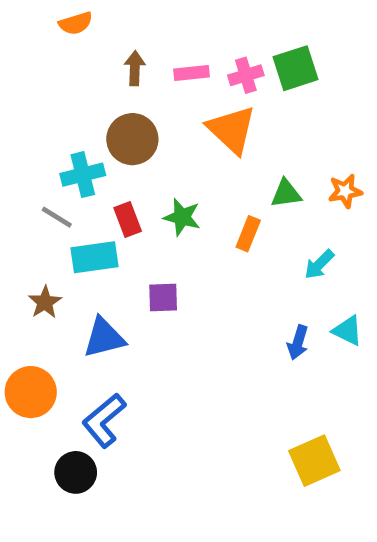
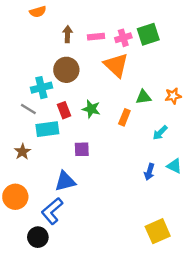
blue triangle: (104, 338) -> (65, 181), moved

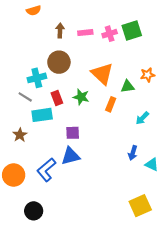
orange triangle: (116, 65) -> (102, 74), moved
orange star: (173, 96) -> (148, 75), moved
cyan triangle: (174, 166) -> (152, 164), moved
blue triangle: (65, 181) -> (71, 156), moved
blue L-shape: (52, 211) -> (46, 170), moved

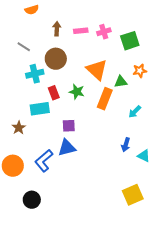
green square: (132, 30) -> (130, 41), moved
gray line: (25, 97) -> (24, 47), moved
orange rectangle: (111, 104) -> (105, 99), size x1.5

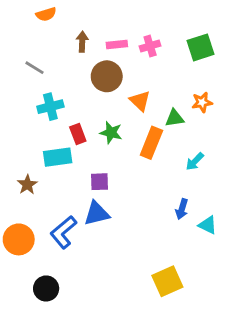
green square: (130, 41) -> (201, 47), moved
brown circle: (56, 59) -> (107, 76), moved
orange triangle: (97, 70) -> (140, 101), size x0.7
yellow square: (133, 195) -> (167, 281), moved

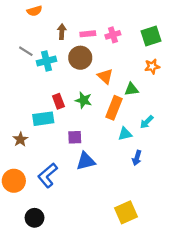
orange star: (202, 102) -> (152, 66), moved
cyan cross: (50, 107) -> (46, 61), moved
blue triangle: (97, 213) -> (86, 161), moved
cyan triangle: (208, 225) -> (125, 134), moved, turned -40

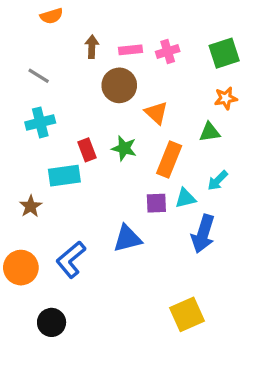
cyan cross: (46, 61) -> (40, 122), moved
green triangle: (131, 89) -> (210, 132), moved
purple square: (75, 137) -> (156, 203), moved
blue arrow: (137, 158) -> (203, 234), size x1.6

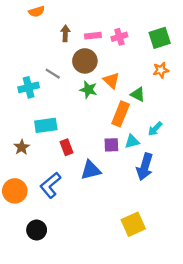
gray line: (39, 76) -> (53, 74), moved
green triangle: (210, 132) -> (138, 94), moved, turned 35
green star: (124, 148) -> (88, 90), moved
red rectangle: (87, 150) -> (66, 147), moved

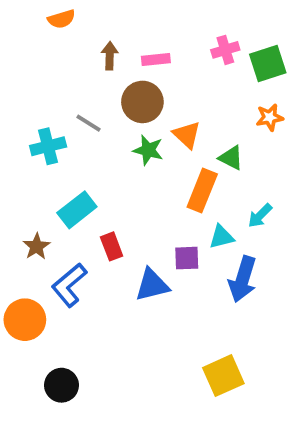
pink cross: (119, 37) -> (225, 50), moved
cyan rectangle: (46, 125) -> (77, 210), turned -30
purple square: (111, 145) -> (187, 258), moved
blue L-shape: (50, 185) -> (69, 285), moved

